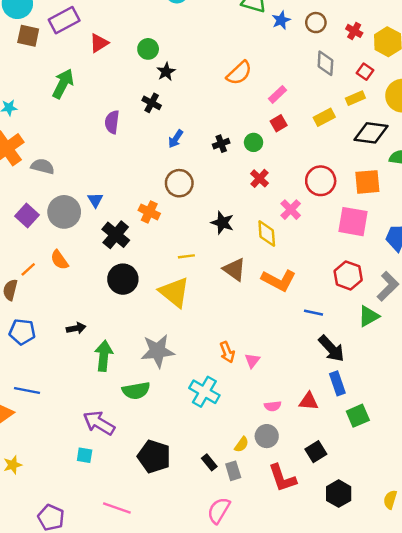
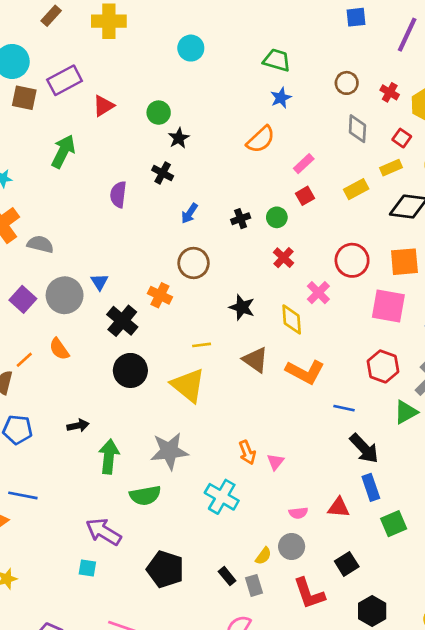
blue star: (281, 20) -> (281, 98), moved

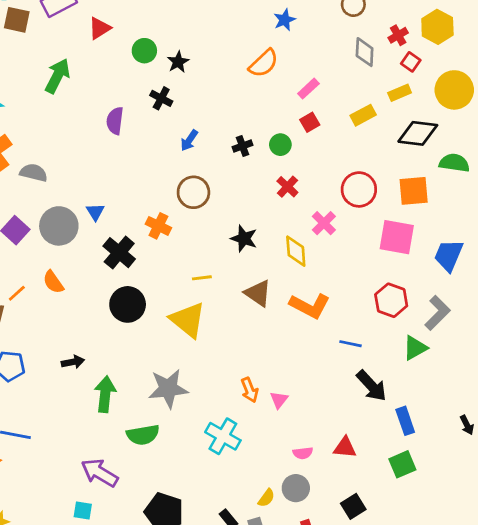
red cross: (390, 92) -> (398, 35), moved, turned 30
green circle: (159, 113) -> (144, 51), moved
blue rectangle: (371, 487) -> (405, 421), moved

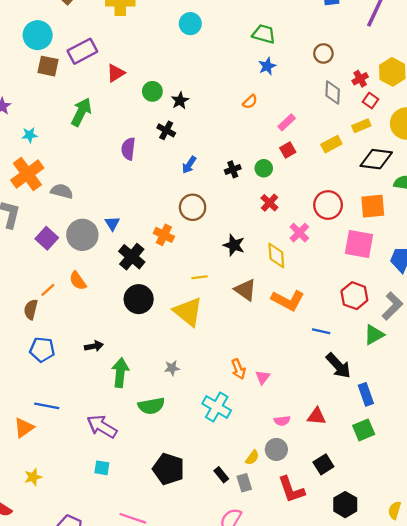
orange semicircle: (264, 63) -> (250, 102), size x0.6
gray star: (168, 389) -> (172, 368), size x0.5
purple arrow: (100, 473) -> (102, 427), moved

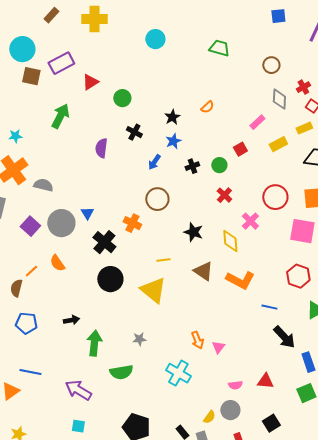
blue star: (267, 66) -> (173, 141), moved
black star: (180, 101) -> (172, 117), moved
pink rectangle: (287, 122) -> (257, 122), moved

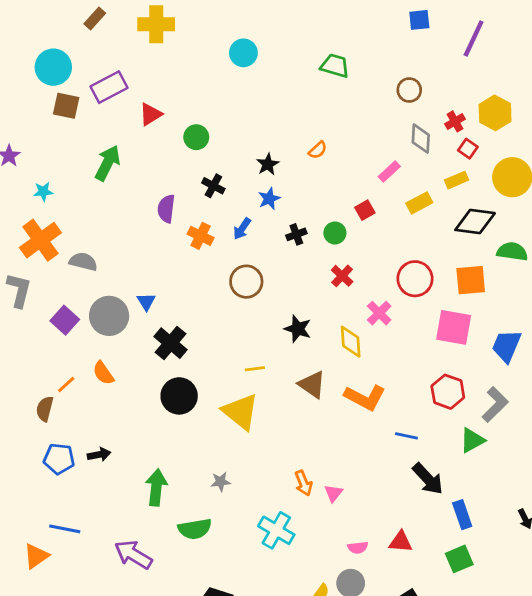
orange cross: (132, 223) -> (201, 236), moved
black arrow: (71, 320) -> (99, 455), moved

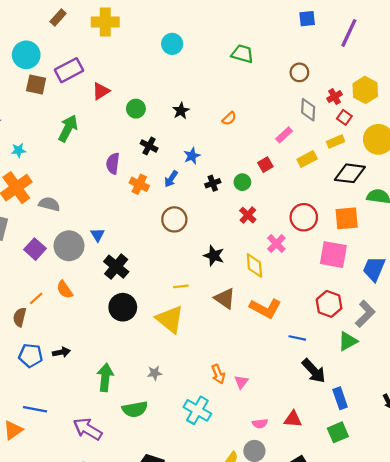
black star: (268, 164) -> (181, 111), moved

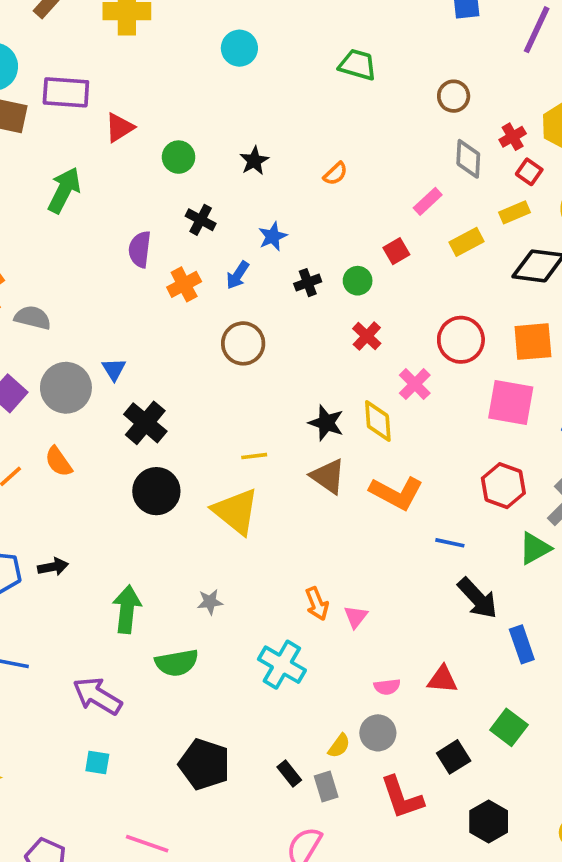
purple rectangle: (69, 70) -> (66, 92), turned 32
orange cross: (139, 184) -> (184, 284), turned 36
black star: (214, 256) -> (326, 423), moved
green square: (338, 432) -> (509, 727), moved, turned -30

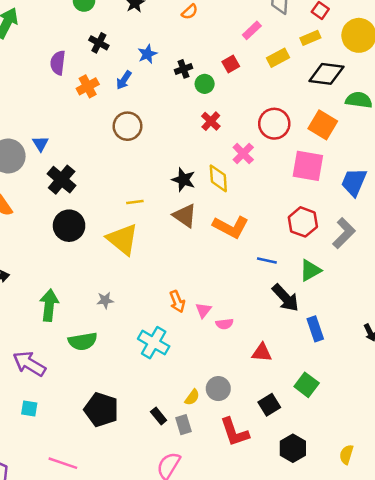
black cross: (308, 283) -> (183, 69), moved
orange square: (533, 342) -> (323, 125), turned 36
green triangle: (535, 548) -> (310, 270), moved
pink semicircle: (387, 687) -> (225, 324), moved

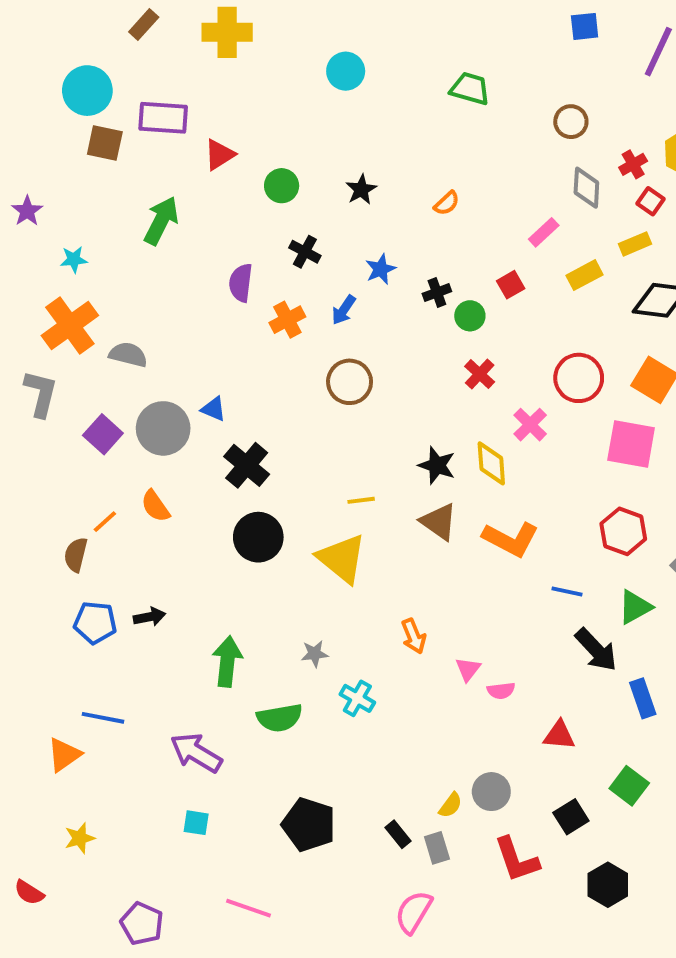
blue triangle: (40, 144) -> (214, 409), turned -35
orange arrow: (177, 302) -> (414, 636), moved
cyan cross: (154, 343) -> (357, 698), moved, size x0.7

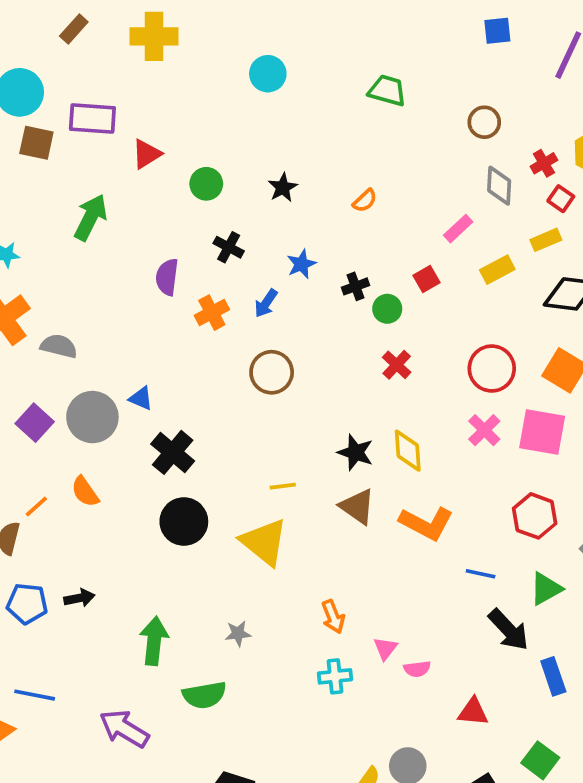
pink cross: (530, 425) -> (484, 430), moved
cyan cross: (357, 698) -> (335, 676), moved, turned -36

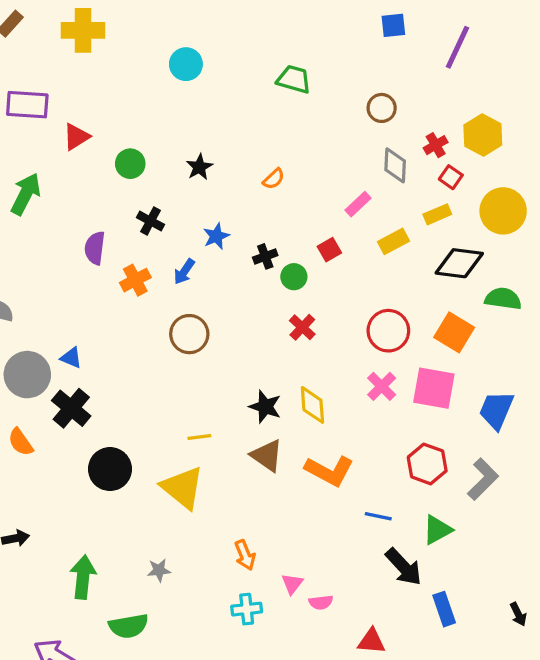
black cross: (173, 452) -> (71, 408), moved

